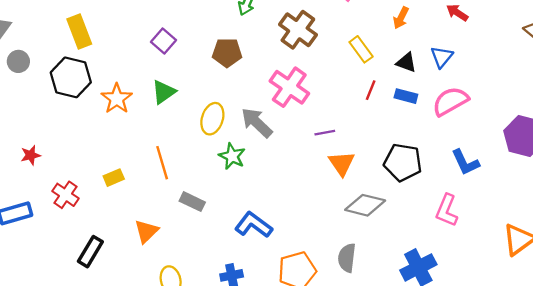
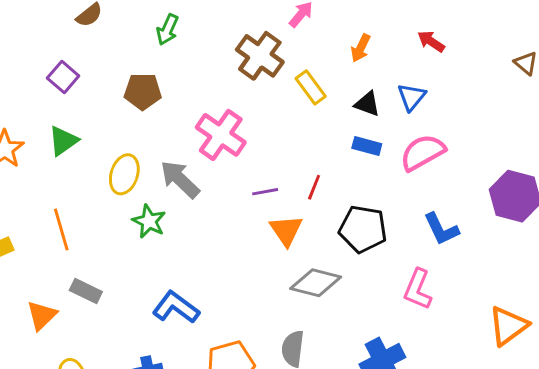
brown cross: (298, 30) -> (260, 56), moved
red line: (371, 90) -> (314, 187), moved
gray rectangle: (192, 202) -> (86, 291), moved

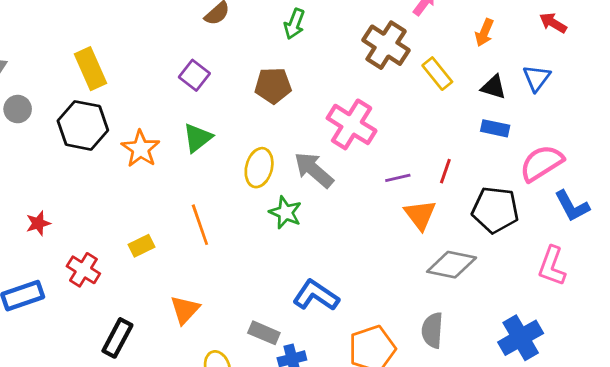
pink semicircle: (423, 152) -> (542, 163), moved
gray rectangle: (86, 291) -> (264, 333), moved

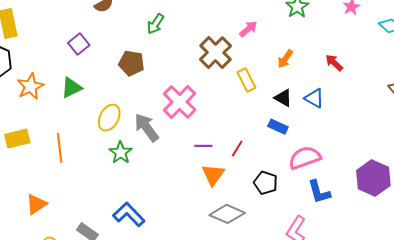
blue triangle: (537, 78) -> (314, 98), turned -50
black pentagon: (495, 210) -> (266, 183), size x0.7
yellow rectangle: (141, 246) -> (17, 139), moved, size x1.4

